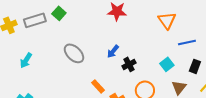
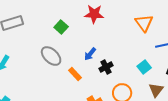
green square: (59, 13) -> (61, 27), moved
orange rectangle: (98, 86) -> (75, 74), moved

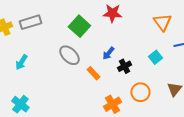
green square: (61, 27) -> (79, 26), size x1.5
cyan square: (144, 67) -> (155, 57), moved

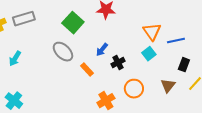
orange triangle: (162, 22) -> (152, 32), moved

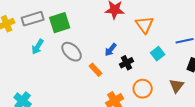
green square: (73, 23) -> (60, 23), moved, turned 30
orange triangle: (152, 32) -> (145, 25), moved
cyan arrow: (15, 59) -> (38, 47), moved

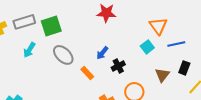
orange triangle: (145, 25) -> (158, 26), moved
cyan square: (158, 54) -> (147, 47), moved
brown triangle: (177, 86) -> (162, 75), moved

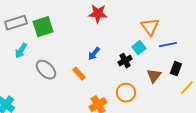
gray ellipse: (63, 55) -> (46, 70), moved
black cross: (118, 66) -> (125, 61), moved

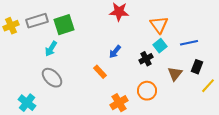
orange triangle: (150, 27) -> (159, 25), moved
cyan arrow: (21, 51) -> (51, 49), moved
gray ellipse: (46, 70) -> (52, 78), moved

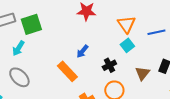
blue line: (189, 43) -> (156, 32), moved
black cross: (146, 59) -> (109, 65), moved
orange rectangle: (100, 72) -> (67, 71), size x1.5

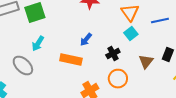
cyan arrow: (18, 48) -> (38, 44), moved
orange rectangle: (67, 71) -> (71, 60), turned -35

